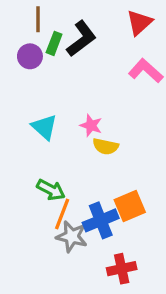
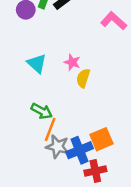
yellow semicircle: (106, 146) -> (83, 78), turned 96
orange square: (130, 206) -> (101, 139), moved
blue cross: (101, 220) -> (79, 150), moved

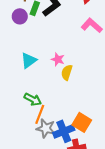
cyan triangle: (37, 63) -> (29, 60), turned 42
orange square: (101, 139) -> (82, 122), turned -36

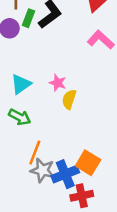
green arrow: (33, 99) -> (20, 117), moved

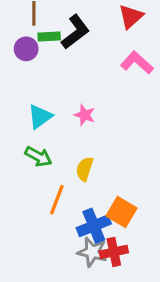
green rectangle: (28, 18) -> (49, 36), turned 66
yellow semicircle: (69, 99) -> (85, 169), moved
gray star: (42, 170) -> (92, 252), moved

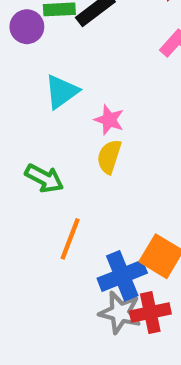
cyan triangle: (40, 117) -> (62, 92), moved
yellow semicircle: (85, 169) -> (109, 157), moved

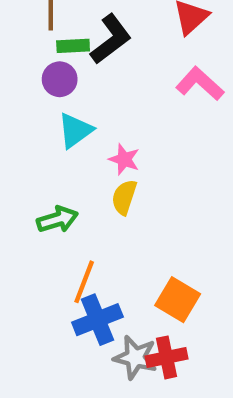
purple circle: (27, 27) -> (60, 79), moved
green arrow: (44, 178) -> (57, 219), turned -45
blue cross: (122, 276) -> (97, 320), moved

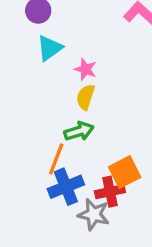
green arrow: (57, 219) -> (79, 131), moved
orange square: (178, 300) -> (125, 172), turned 32
red cross: (166, 357) -> (110, 192), moved

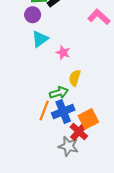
yellow semicircle: (85, 97) -> (75, 78), moved
blue cross: (66, 187) -> (63, 112), moved
red cross: (110, 192) -> (79, 131), turned -36

